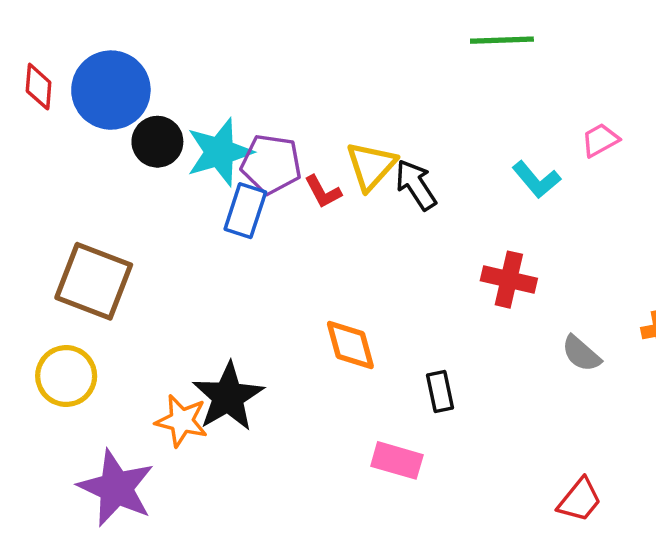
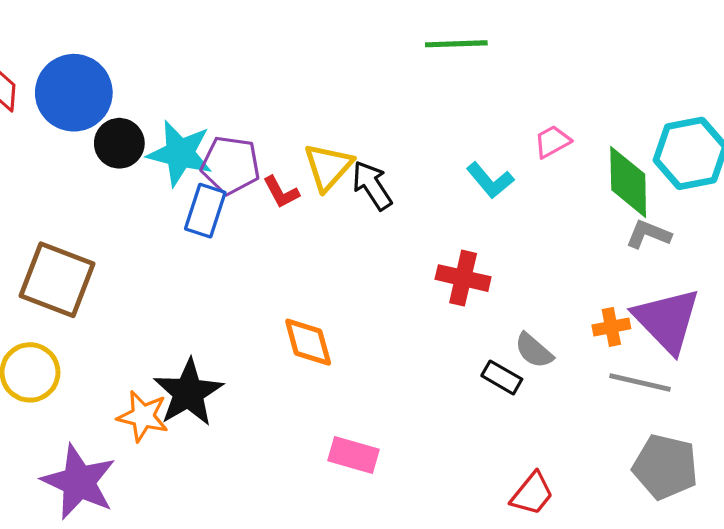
cyan star: (219, 152) -> (180, 153), turned 30
black rectangle: (440, 392) -> (502, 377), moved, turned -48

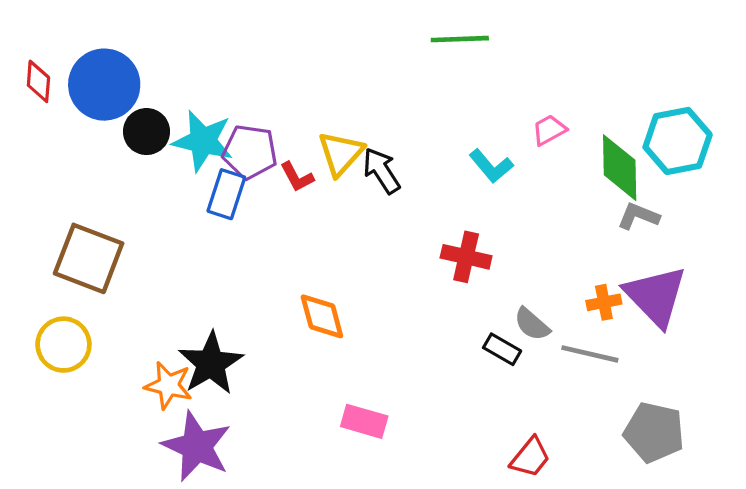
gray line: (640, 383) -> (590, 354), moved
purple star: (79, 482) -> (197, 446), moved

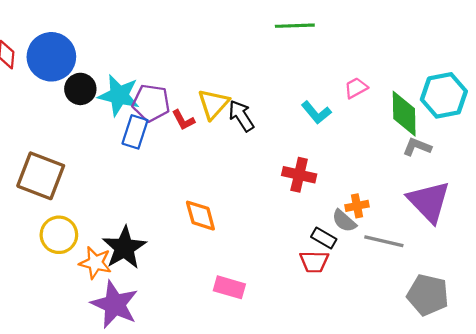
orange cross: (604, 302) -> (357, 206), moved
yellow circle: (63, 345) -> (59, 235), moved
red trapezoid: (530, 457) -> (314, 262), moved, turned 52

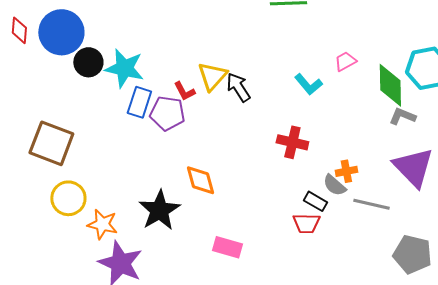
purple pentagon: (151, 103) -> (167, 113), moved
black star: (124, 248) -> (159, 210), moved

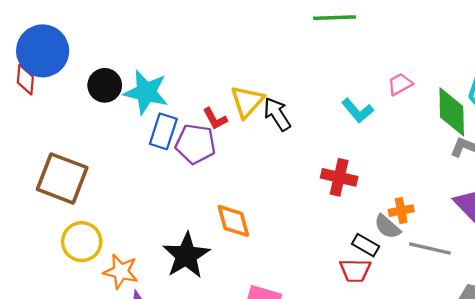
red diamond: (19, 30) -> (25, 80), moved
blue circle: (61, 32) -> (43, 51), moved

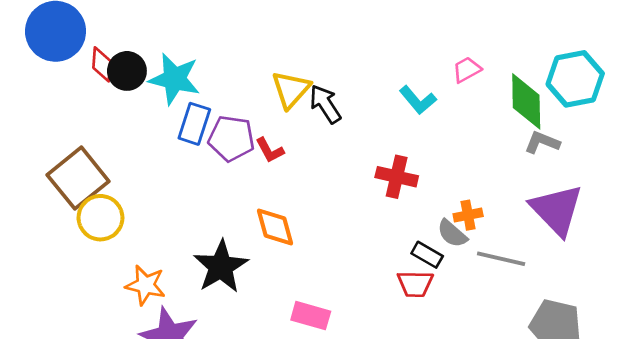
red diamond: (25, 80) -> (102, 64), moved
red L-shape: (215, 119) -> (270, 150), moved
brown square: (62, 178) -> (78, 178), turned 30
yellow circle: (82, 242) -> (100, 218), moved

